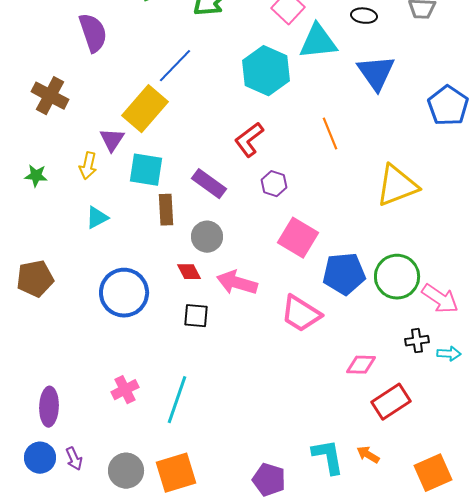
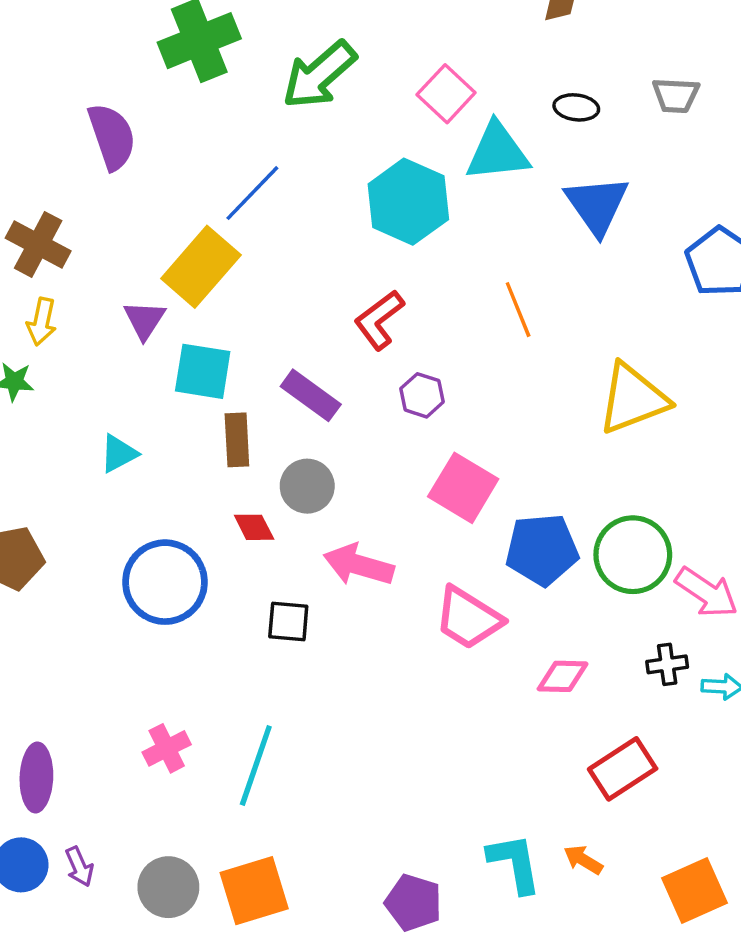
yellow arrow: (88, 166) -> (42, 322), moved
red diamond: (189, 272) -> (254, 527), moved
pink diamond: (361, 365) -> (563, 676), moved

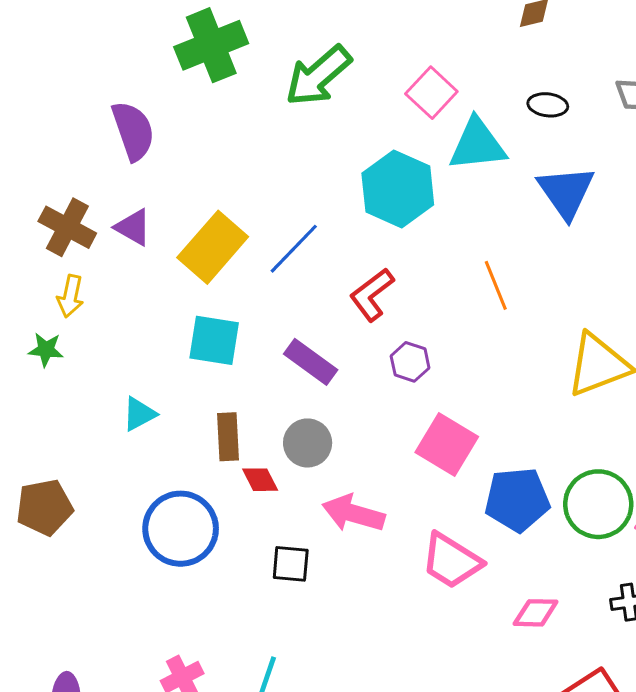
blue line: (252, 193) -> (294, 249), moved
purple triangle: (144, 320) -> (133, 227), moved, turned -33
brown rectangle: (237, 440) -> (228, 437), moved

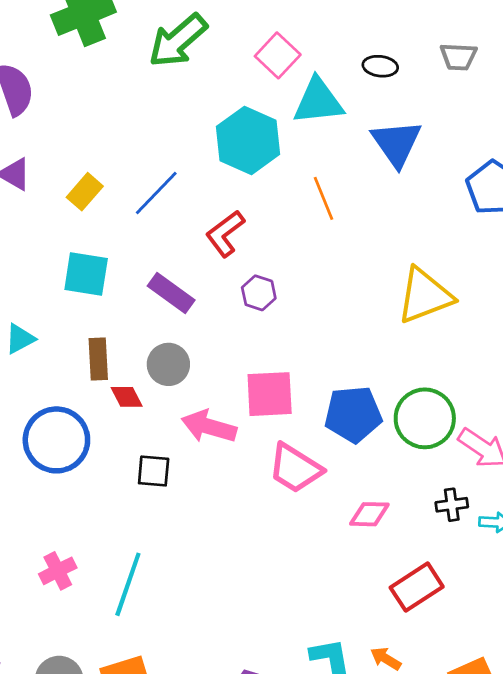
yellow rectangle: (213, 247) -> (85, 192), size x0.6
orange line: (496, 285) -> (324, 198), moved
pink square: (447, 445) -> (270, 394), moved, turned -34

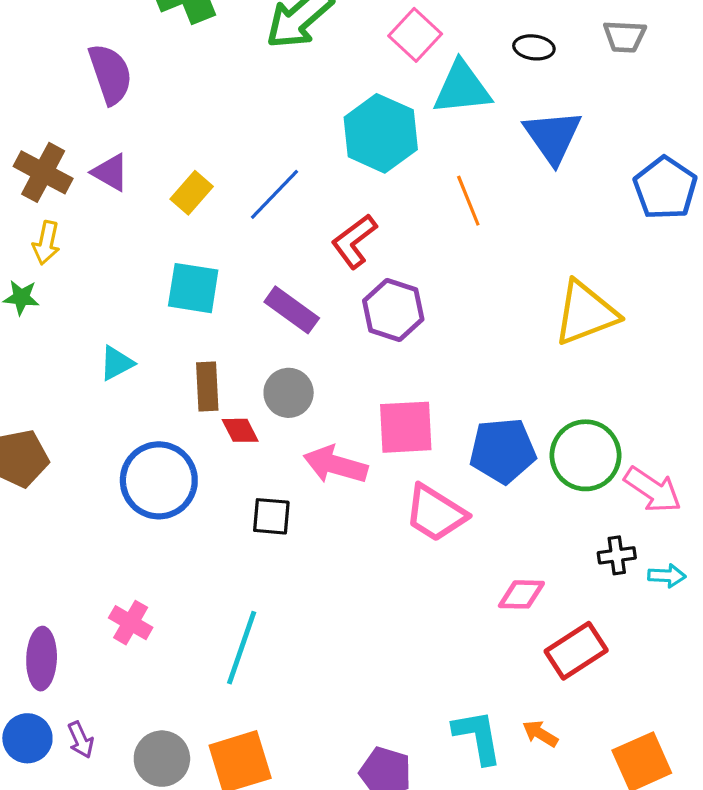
purple hexagon: (259, 293) -> (393, 310), size x1.5
pink diamond: (369, 514) -> (521, 594), moved
pink cross: (58, 571) -> (131, 623), moved, turned -33

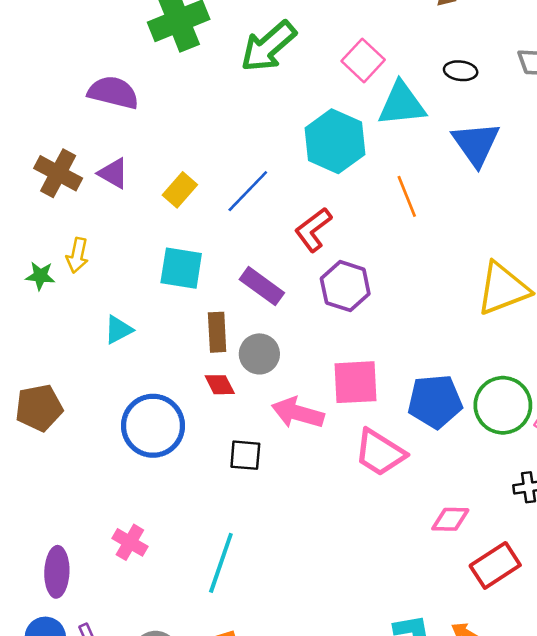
purple semicircle: (110, 74) -> (113, 93), turned -57
yellow arrow: (46, 243) -> (77, 255), moved
brown rectangle: (207, 387) -> (217, 332), moved

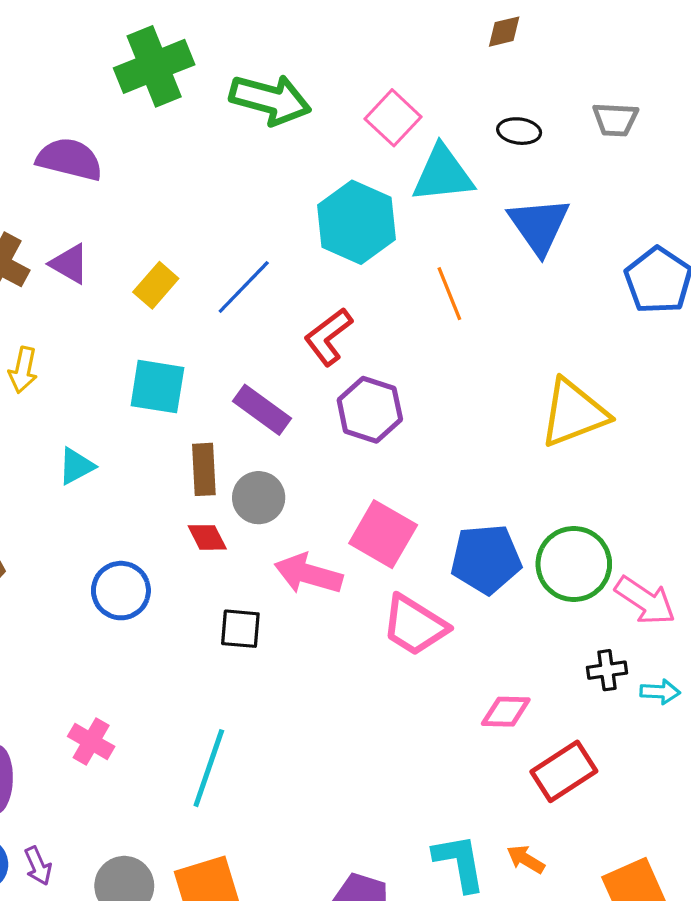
green arrow: (268, 46) -> (270, 100), turned -124
pink square: (355, 382) -> (383, 534), turned 33
blue circle: (153, 426) -> (121, 591), size x0.7

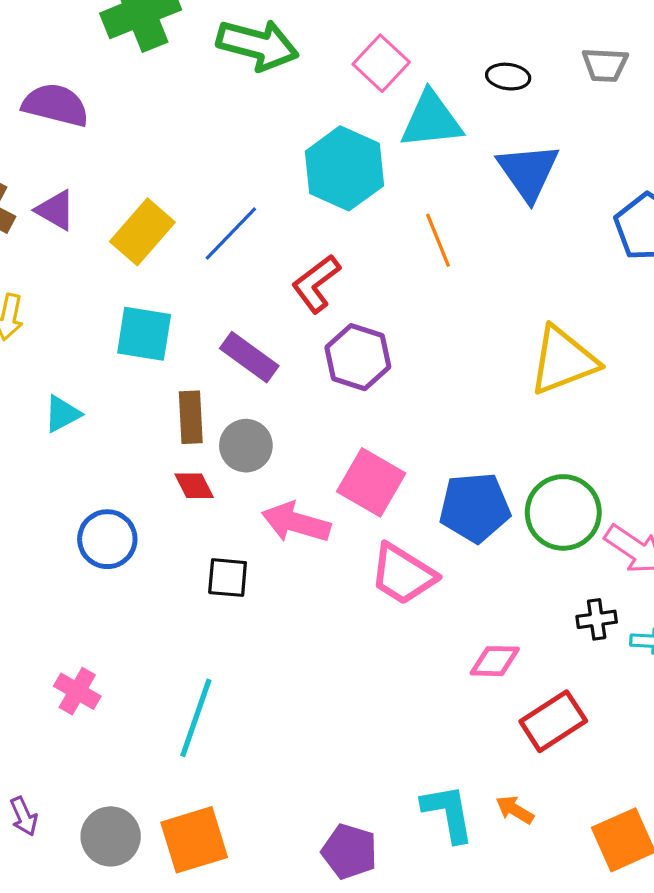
yellow rectangle: (156, 285) -> (142, 232), size x1.4

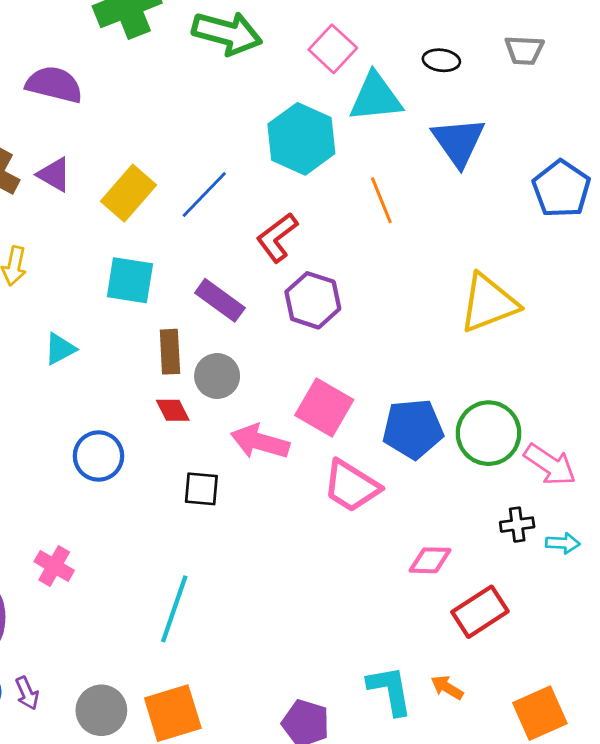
pink cross: (77, 691) -> (54, 566), moved

